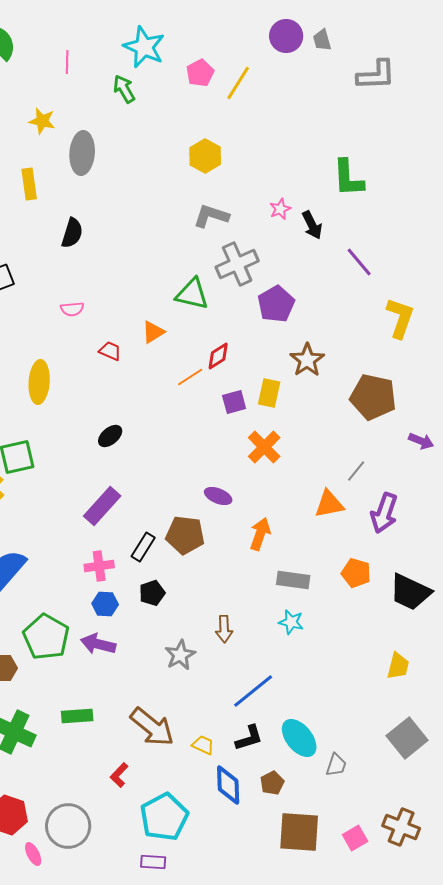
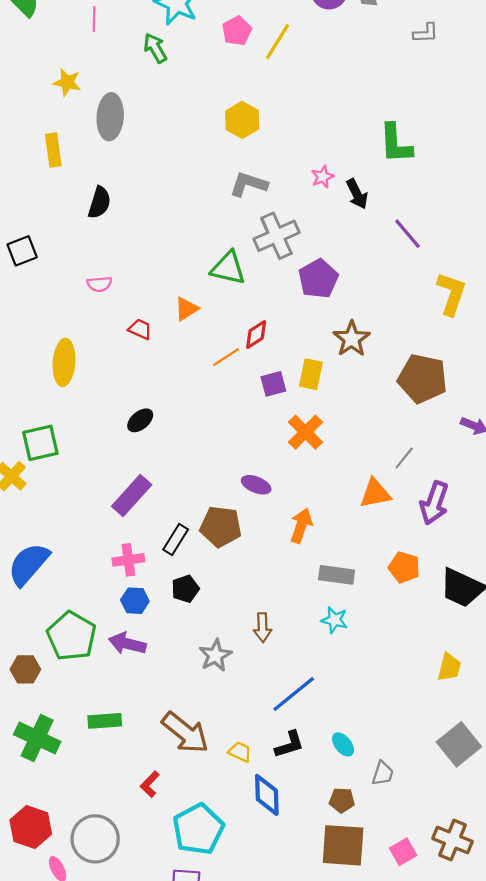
gray L-shape: (376, 75) -> (426, 33), size x0.6
cyan ellipse: (299, 738) -> (343, 744), size x0.6
brown pentagon: (272, 783) -> (342, 800), moved, turned 30

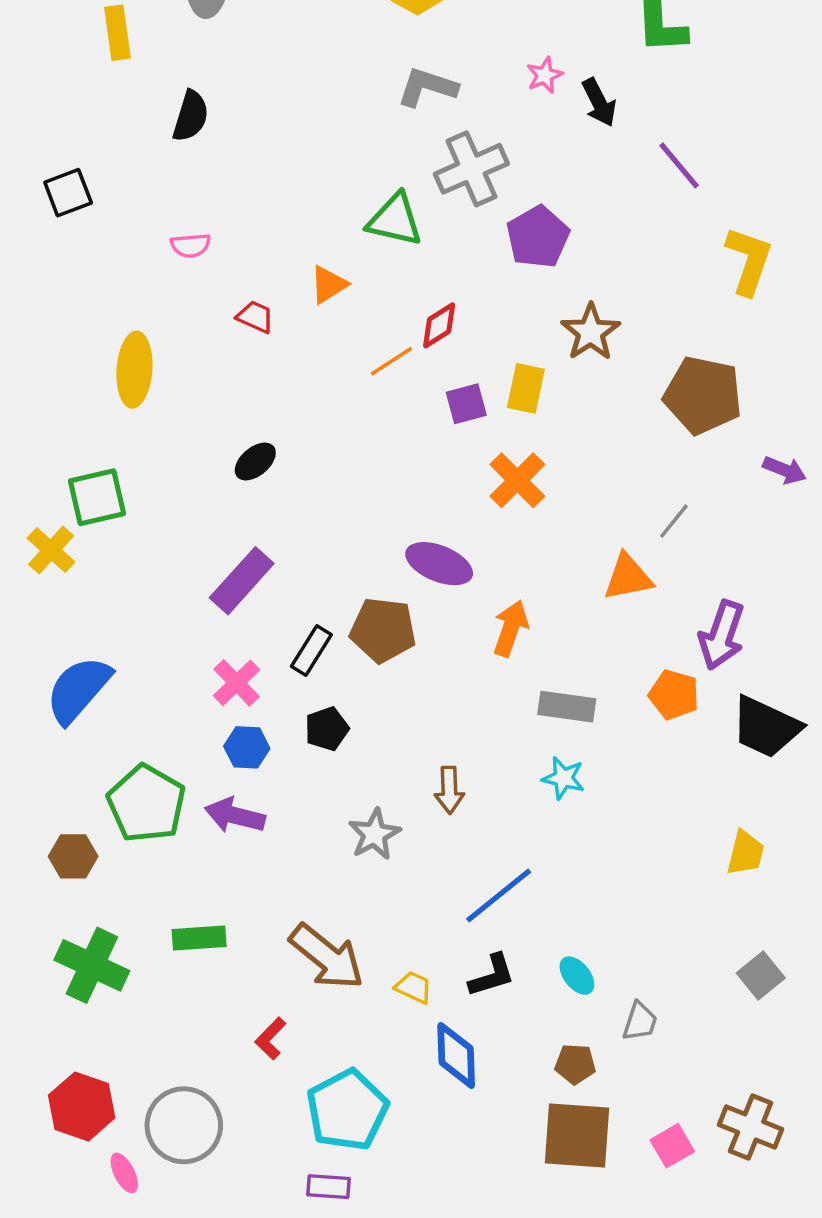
purple ellipse: (256, 485) -> (439, 564), size x1.4
purple arrow: (434, 503) -> (722, 635), moved
pink cross: (128, 560) -> (237, 683), turned -36
gray square: (459, 744) -> (761, 976), size x0.7

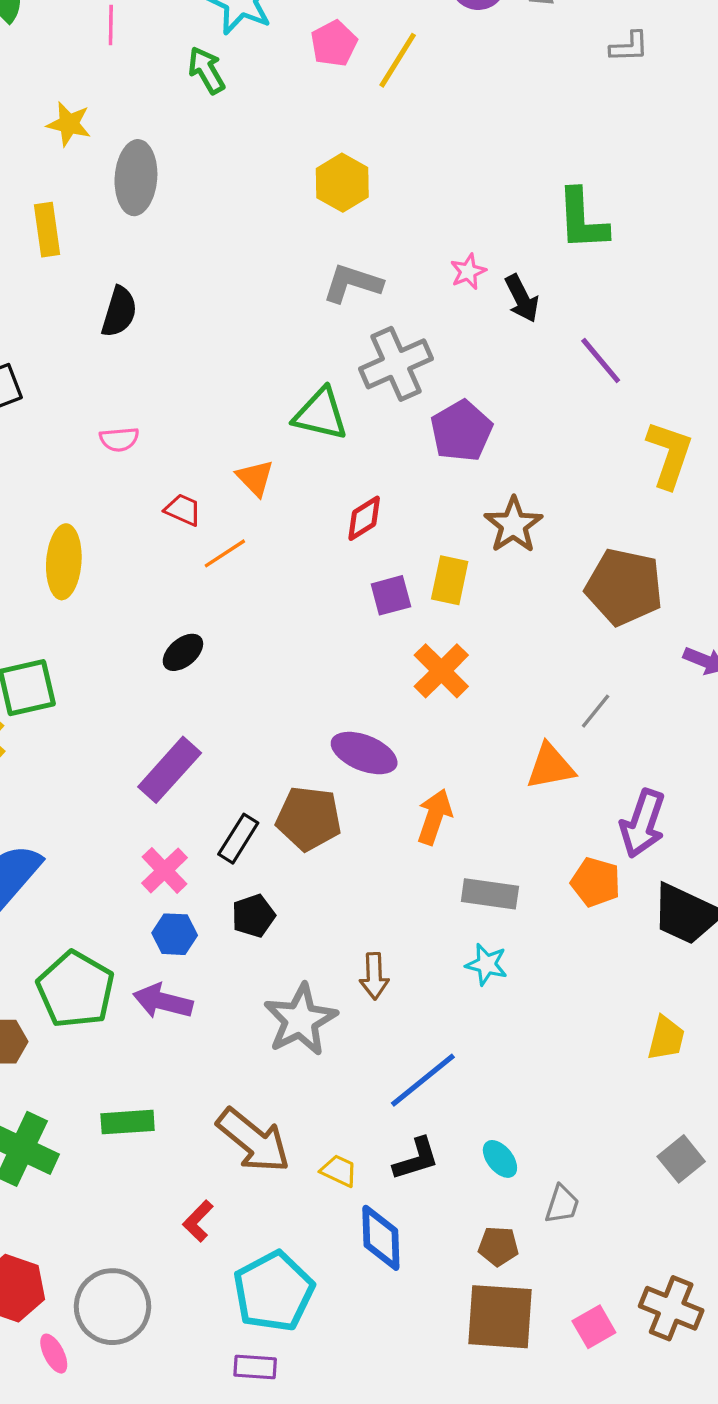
orange triangle: (328, 285) -> (255, 478), turned -42
orange line: (391, 361) -> (225, 553), moved
gray star: (374, 834) -> (300, 1020), size x1.4

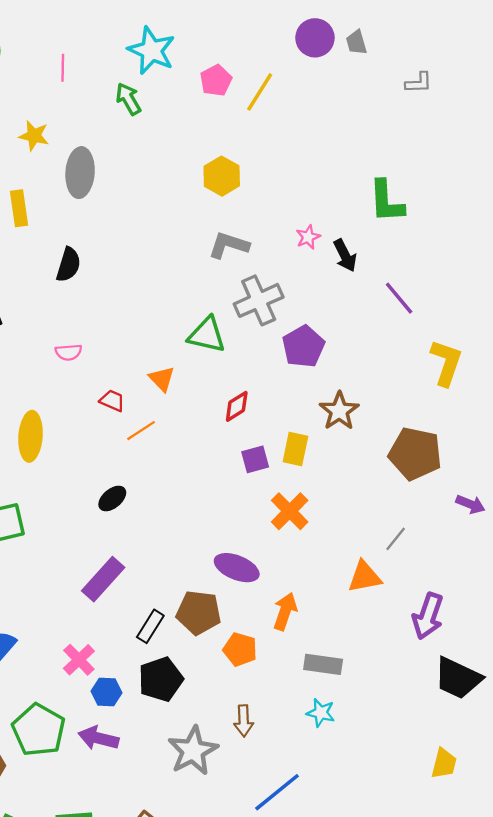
pink cross: (164, 870) -> (79, 660), moved
orange pentagon: (596, 882) -> (240, 649), moved
black pentagon: (253, 916) -> (161, 679), size x1.5

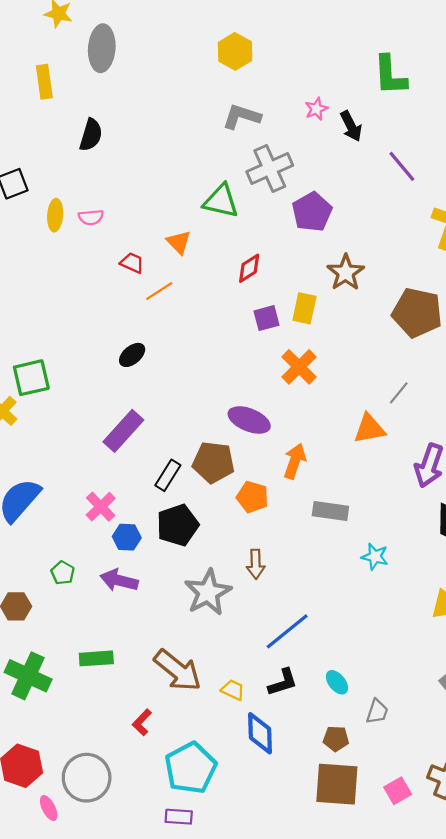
yellow ellipse: (31, 436) -> (55, 215), moved, size x0.7
cyan star: (321, 713) -> (375, 557), moved
green pentagon: (39, 730) -> (63, 573), size x0.5

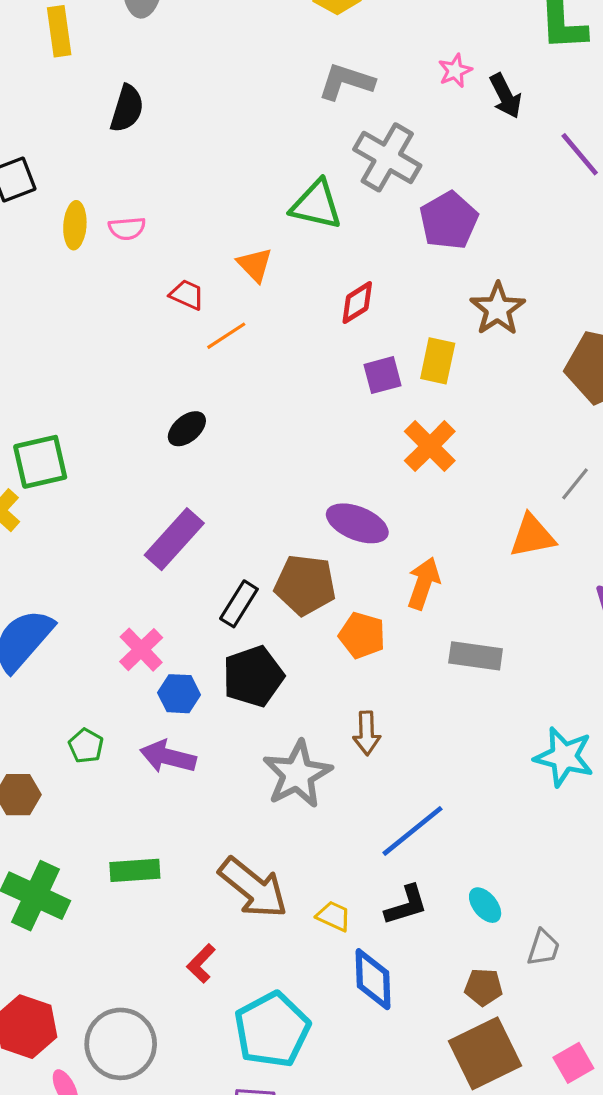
gray cross: (270, 169) -> (387, 157), turned -36
cyan star: (375, 557) -> (564, 757), moved, size x1.5
brown square: (337, 784) -> (485, 1053), turned -30

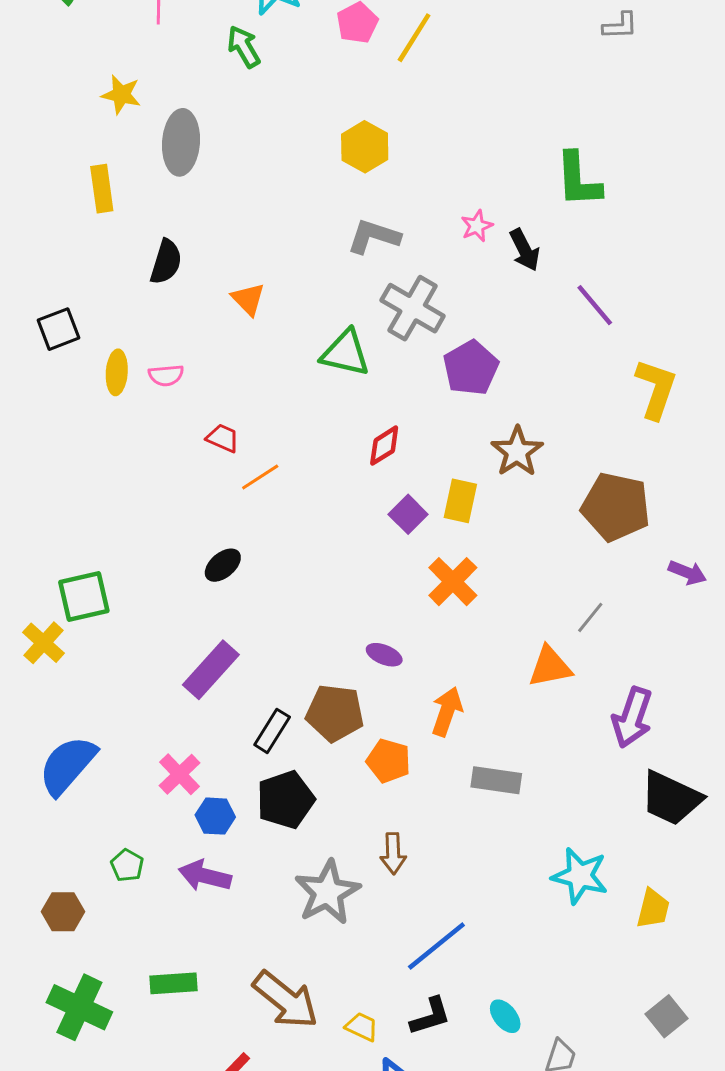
orange triangle: (255, 265) -> (248, 299), moved
purple square: (382, 375) -> (408, 514), turned -30
purple ellipse: (357, 523) -> (384, 655), size x0.6

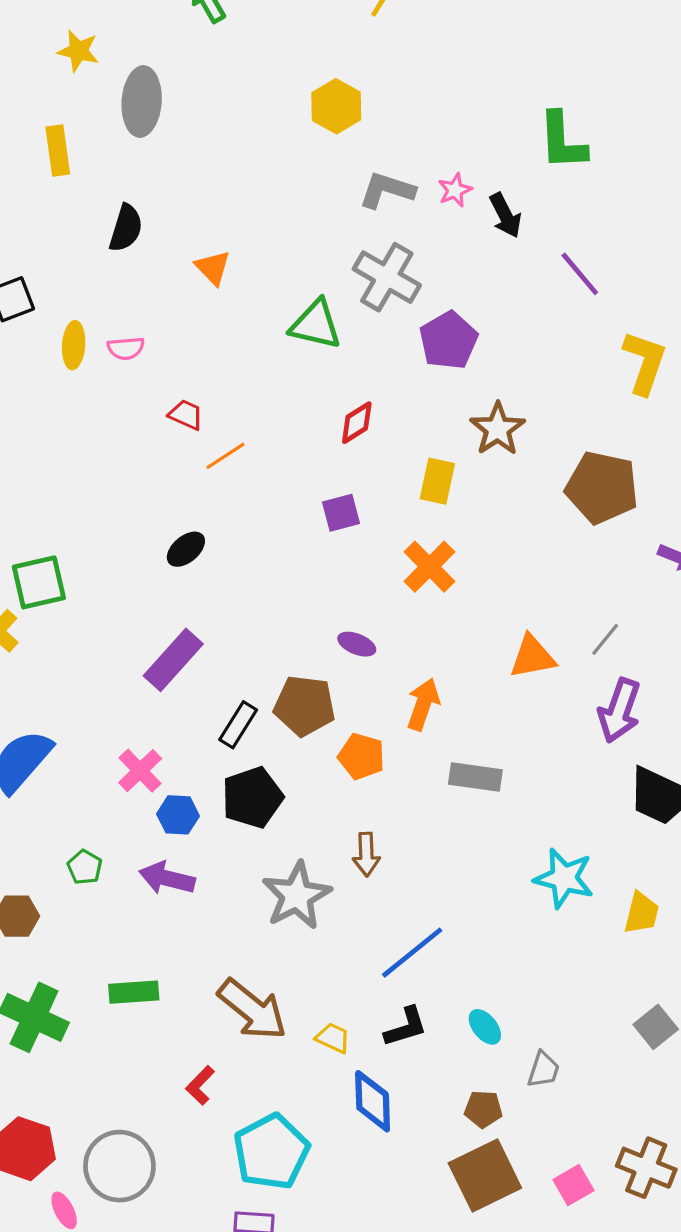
gray L-shape: (374, 236) -> (387, 190), moved
purple square: (408, 514) -> (341, 513), moved, turned 30
gray line: (590, 617) -> (605, 639), moved

